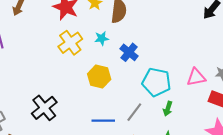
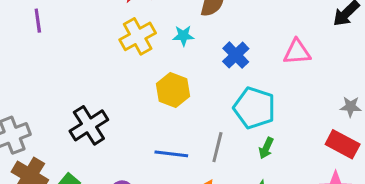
blue cross: (129, 52) -> (236, 55), moved
pink triangle: (196, 77) -> (297, 52), moved
gray line: (134, 112) -> (217, 147), turned -30

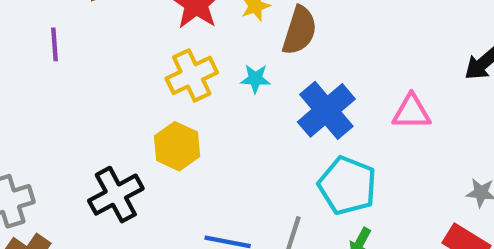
blue cross: (236, 55) -> (326, 110), size x1.5
yellow hexagon: (173, 90) -> (177, 146), moved

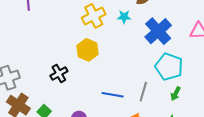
black cross: (116, 195) -> (59, 73), size x0.7

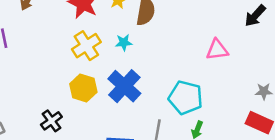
blue cross: (158, 31) -> (124, 86), moved

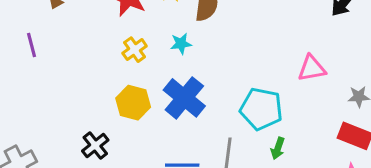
yellow cross: (86, 46) -> (135, 50), size x0.7
pink triangle: (217, 50) -> (312, 68), moved

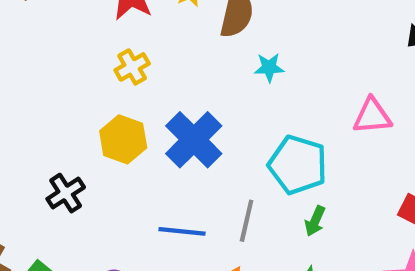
cyan star: (181, 44) -> (269, 67), moved

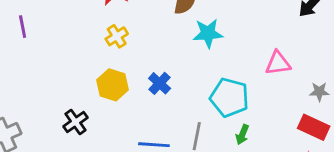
cyan star: (269, 67) -> (208, 33), size x1.5
blue cross: (194, 140) -> (160, 83), size x0.6

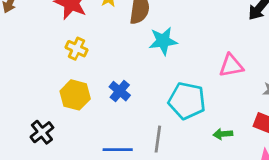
yellow cross: (117, 36) -> (77, 49), turned -30
green arrow: (242, 135) -> (223, 134), moved, turned 66

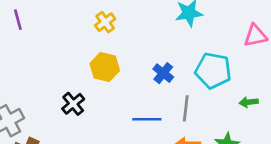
yellow cross: (77, 49) -> (105, 22), turned 30
blue cross: (120, 91) -> (163, 73), moved

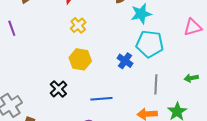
cyan pentagon: (213, 71) -> (150, 44), moved
gray line: (186, 108) -> (156, 84), moved
blue line: (147, 119) -> (101, 99), moved

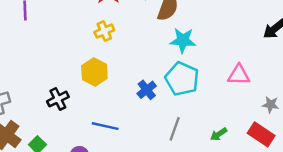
green arrow: (191, 78) -> (219, 134), turned -40

